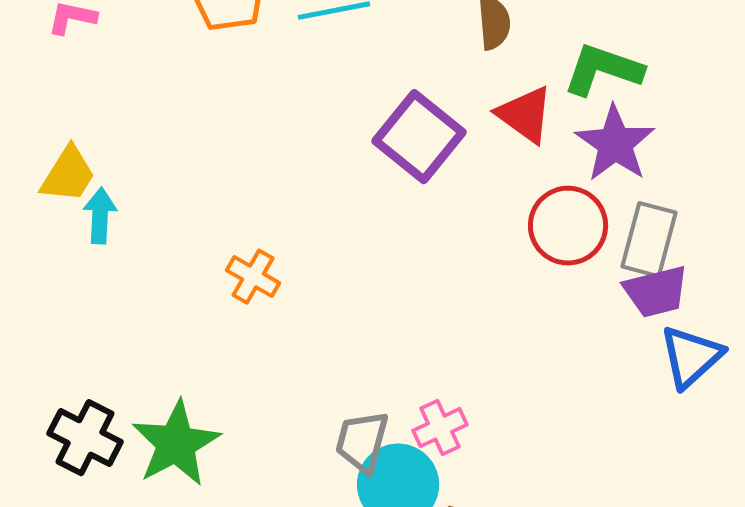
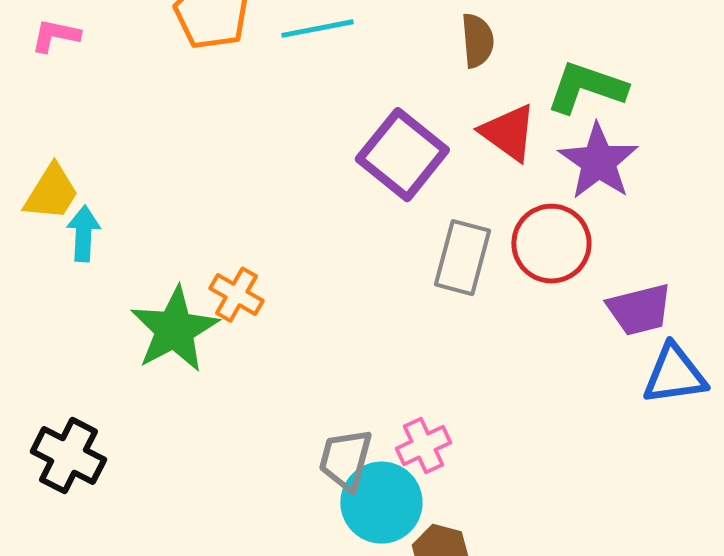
gray rectangle: (649, 240) -> (462, 258), moved
blue triangle: (691, 357) -> (674, 375), turned 34
green star: (176, 444) -> (174, 330), moved

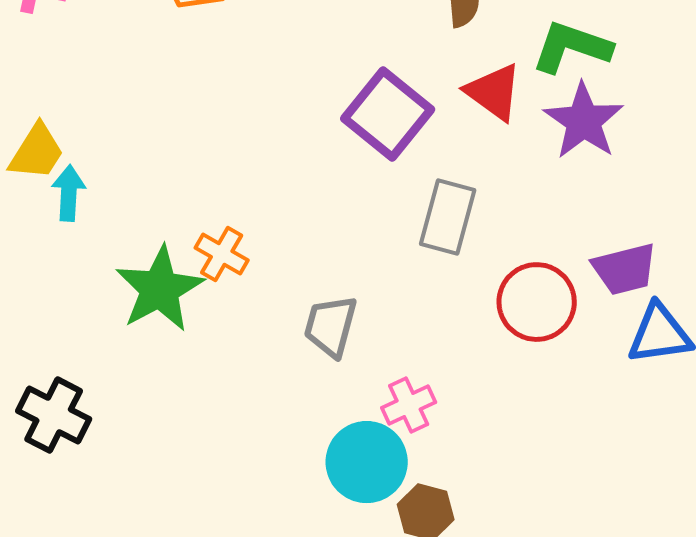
red circle: (551, 244) -> (537, 302), moved
gray trapezoid: (345, 460) -> (331, 326), moved

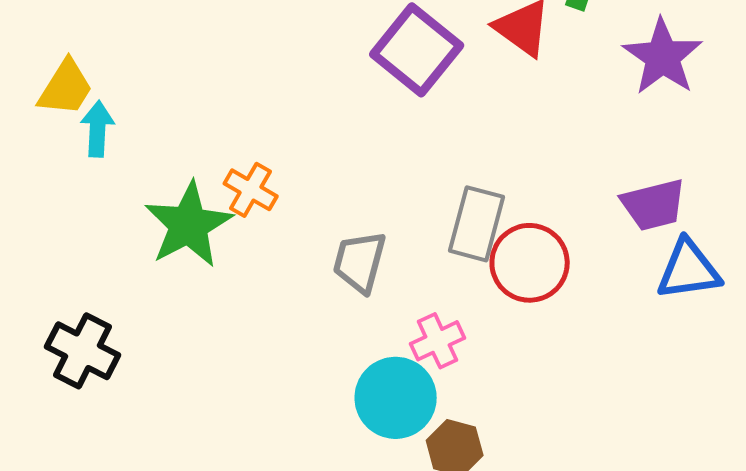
purple star: (584, 121) -> (663, 57), moved
gray rectangle: (448, 217) -> (477, 224), moved
red circle: (537, 302) -> (530, 263), moved

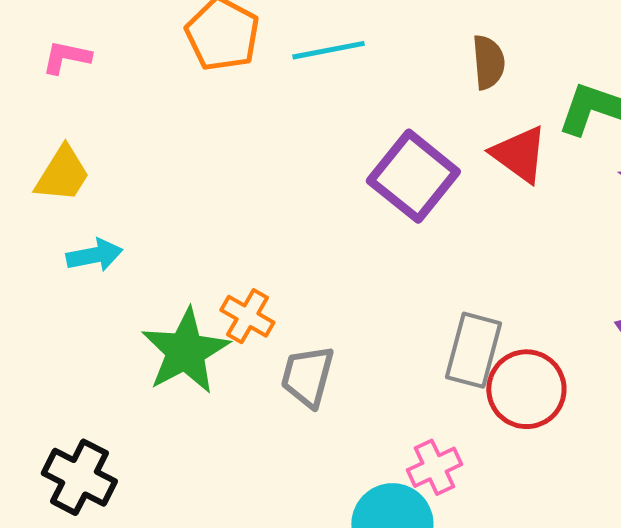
yellow trapezoid: (66, 88) -> (62, 174), moved
cyan arrow: (98, 129) -> (94, 255), turned 76
gray trapezoid: (360, 262) -> (307, 376), moved

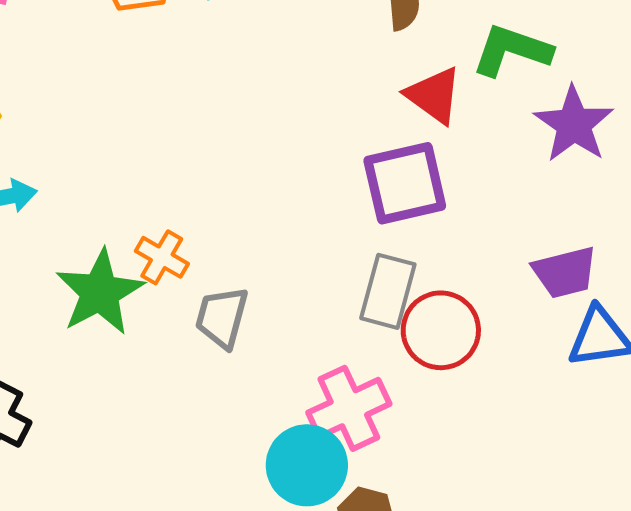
purple square: (413, 176) -> (405, 183), moved, turned 38
pink cross: (434, 467) -> (349, 408), size x1.5

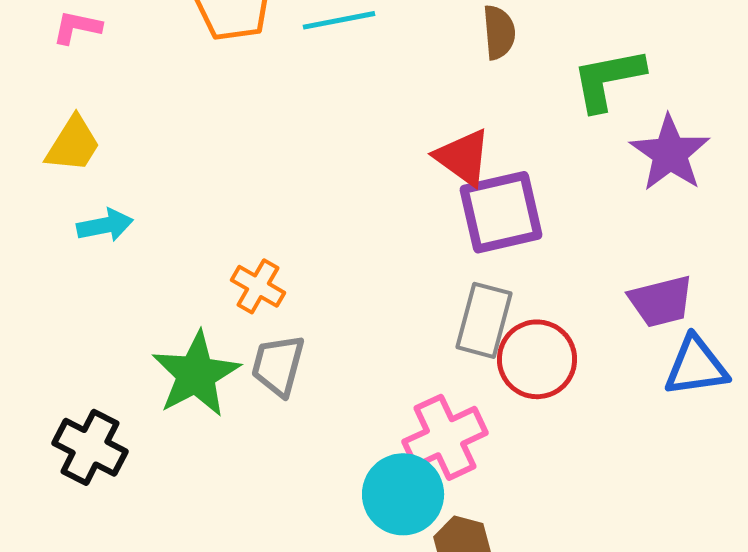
green L-shape: (512, 50) -> (608, 79), turned -30
red triangle: (434, 95) -> (463, 157), moved
green star: (100, 292) -> (196, 374), moved
gray trapezoid: (222, 317) -> (278, 365), moved

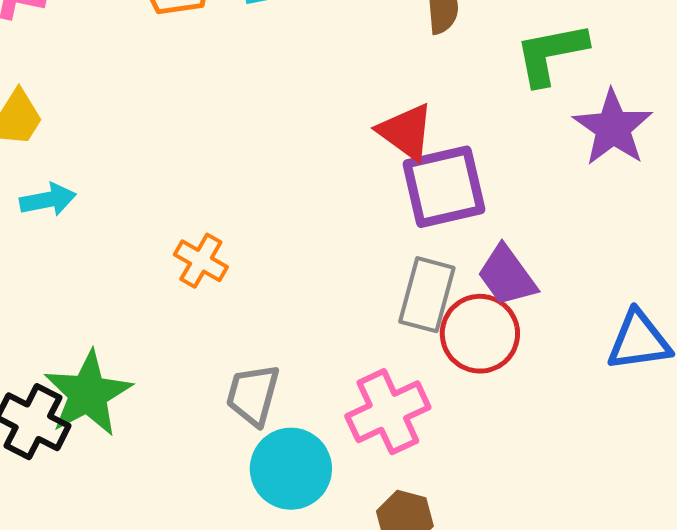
purple trapezoid: (661, 301) -> (507, 276), moved, turned 68
gray trapezoid: (278, 365) -> (253, 395), moved
green star: (196, 374) -> (88, 394), moved
cyan circle: (403, 494) -> (291, 469), moved

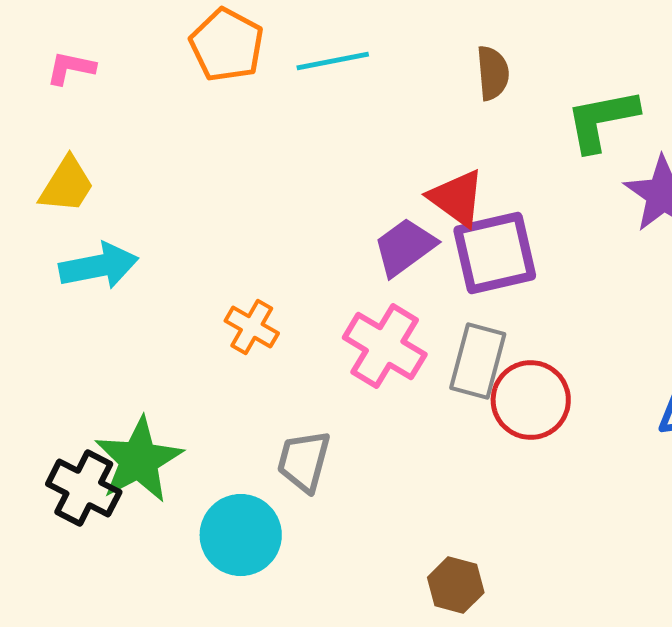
cyan arrow: (48, 200) -> (99, 266), size x1.4
purple trapezoid: (507, 276) -> (405, 247), moved, turned 90
pink cross: (388, 412) -> (385, 346), moved, turned -34
cyan circle: (291, 469) -> (241, 535), moved

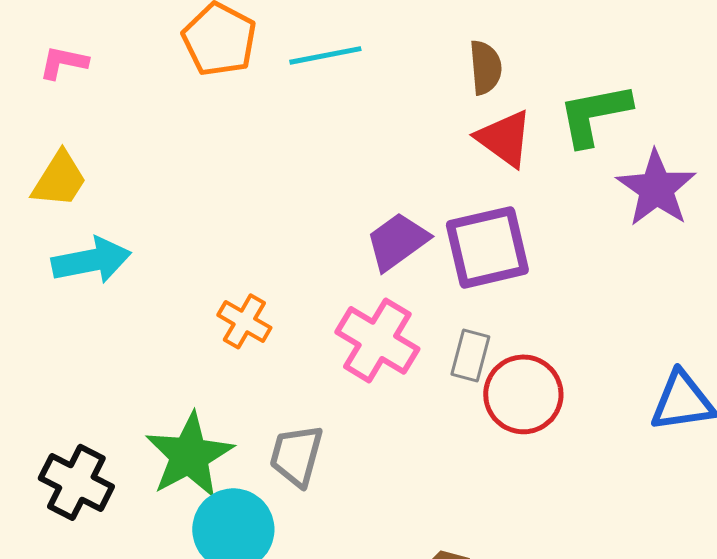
red triangle: (457, 198) -> (504, 138), moved
gray rectangle: (478, 361) -> (470, 355), size x0.7
green star: (139, 460) -> (189, 455), moved

